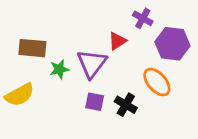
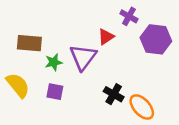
orange ellipse: (157, 82) -> (142, 107), moved
yellow semicircle: (20, 95) -> (18, 85), turned -100
purple square: (95, 102) -> (55, 92), moved

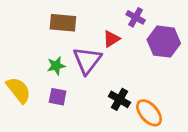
brown rectangle: (29, 43) -> (63, 23), moved

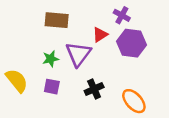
purple hexagon: (164, 42) -> (131, 43), moved
black cross: (119, 99) -> (94, 89), moved, turned 36

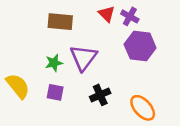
red triangle: (100, 35) -> (107, 14), moved, turned -42

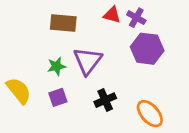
red triangle: (107, 14) -> (112, 15), turned -30
purple square: (55, 92) -> (58, 97), turned -30

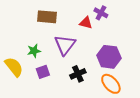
red triangle: (112, 15) -> (86, 23), moved
purple hexagon: (147, 49) -> (109, 57), moved
green star: (57, 66) -> (34, 51), moved

